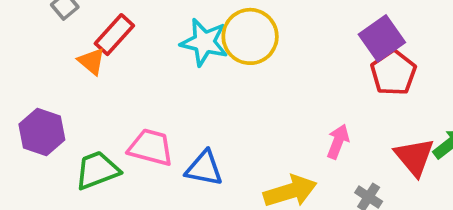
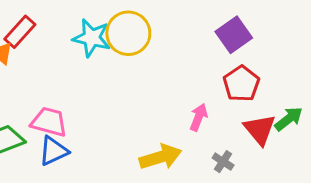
red pentagon: (393, 73) -> (241, 84), moved
blue triangle: (204, 168) -> (54, 151), moved, turned -36

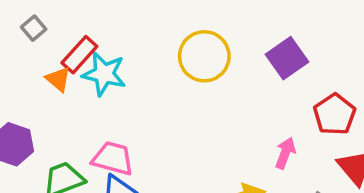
purple square: (234, 35) -> (287, 58), moved
cyan star: (92, 38) -> (104, 74), moved

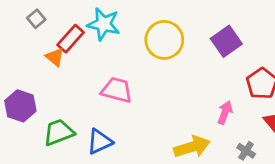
cyan star: (104, 74) -> (104, 24), moved
pink trapezoid: (113, 158) -> (117, 90), moved

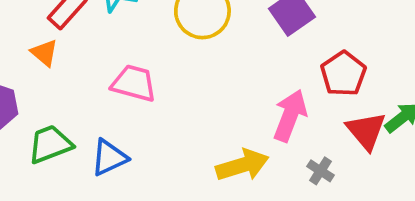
orange triangle: (55, 57) -> (44, 53), moved
pink arrow: (225, 113) -> (290, 116), size x1.5

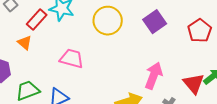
red pentagon: (343, 74) -> (200, 31), moved

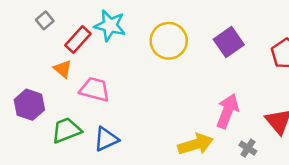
pink trapezoid: (72, 59) -> (95, 89), moved

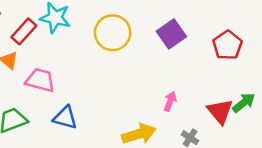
pink arrow: (227, 111) -> (170, 101), size x0.6
blue triangle: (106, 139) -> (65, 118), moved, turned 40

